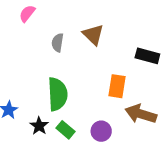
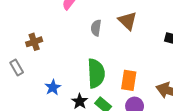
orange rectangle: (117, 86) -> (129, 80), moved

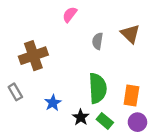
brown cross: (34, 42) -> (33, 56), size x1.6
gray rectangle: (17, 68) -> (15, 92), moved

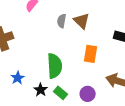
gray semicircle: (98, 41) -> (62, 21), moved
orange rectangle: (131, 96) -> (91, 54), moved

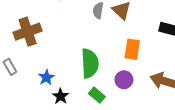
black star: (41, 90) -> (60, 96), moved
purple circle: (88, 94) -> (124, 80), moved

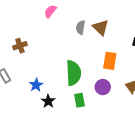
brown cross: (28, 32) -> (20, 46), size x0.6
green rectangle: (97, 95) -> (80, 100), turned 40

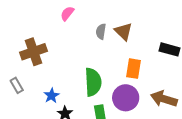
brown cross: (20, 46) -> (34, 52), size x1.6
purple circle: (103, 87) -> (126, 98), size x1.5

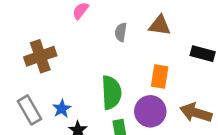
brown triangle: (123, 31) -> (160, 25), moved, turned -36
gray rectangle: (17, 85) -> (30, 110), moved, size x1.5

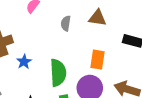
blue star: (62, 109) -> (24, 62), moved

